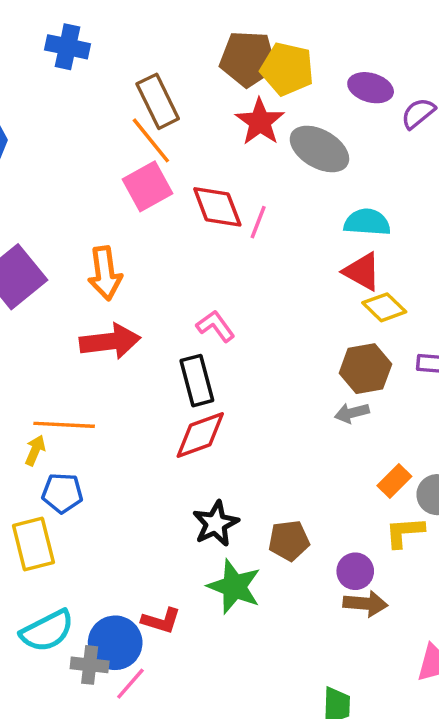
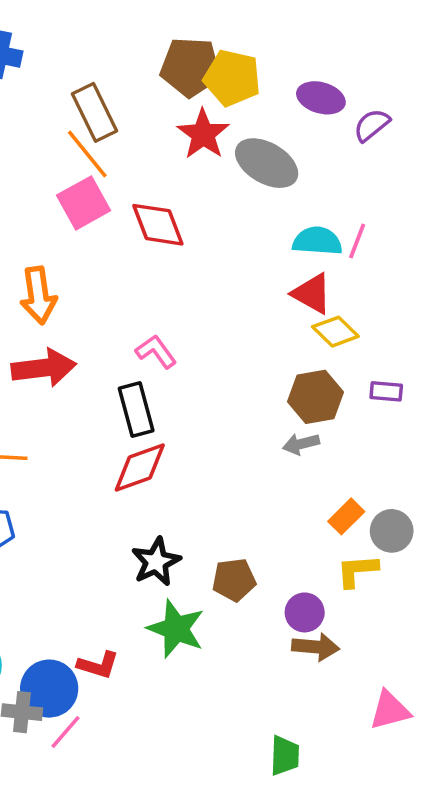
pink line: (258, 222) -> (357, 241), moved

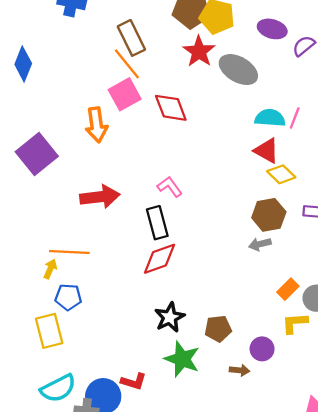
orange arrow: (38, 295) -> (96, 125), moved
brown arrow: (316, 647) -> (240, 370), moved, size x0.7

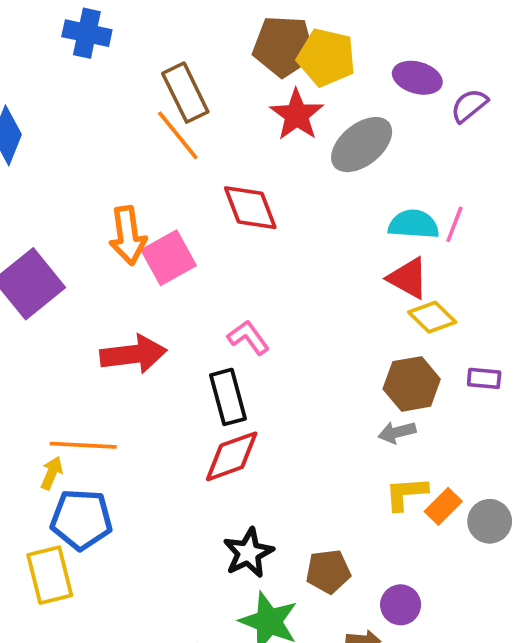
gray ellipse: (238, 70) -> (362, 145), turned -69
pink square: (125, 94) -> (169, 258), moved
blue pentagon: (68, 297) -> (81, 519), size x1.4
yellow L-shape: (295, 323) -> (406, 493), moved

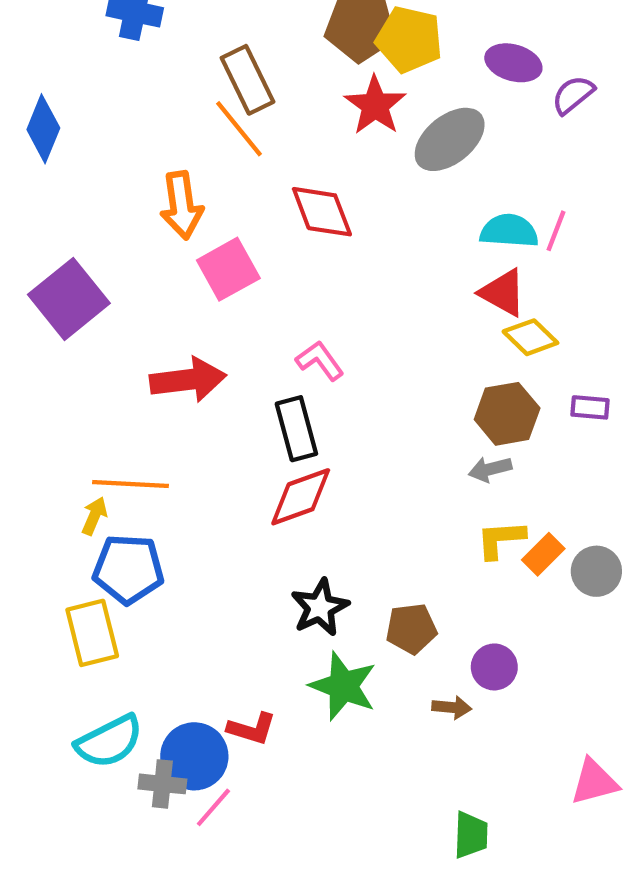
orange arrow: (128, 235) -> (182, 205), moved

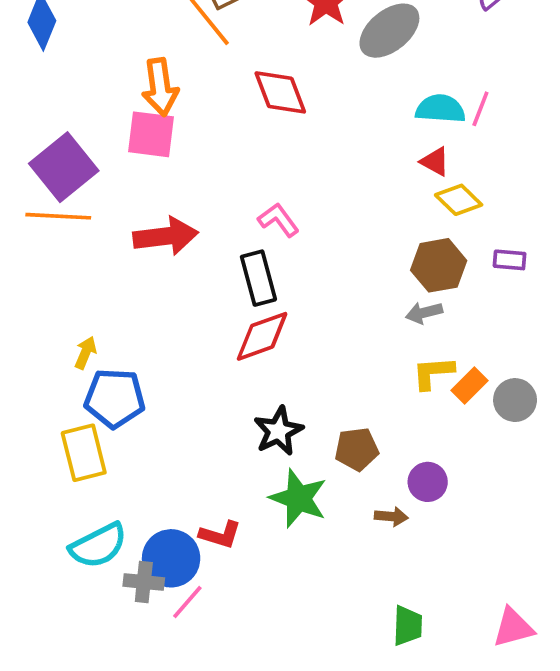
pink square: (228, 269) -> (151, 134), moved, turned 36
red triangle: (503, 293) -> (435, 162), size x0.7
orange line: (131, 484) -> (58, 216), moved
pink triangle: (594, 782) -> (513, 627), moved

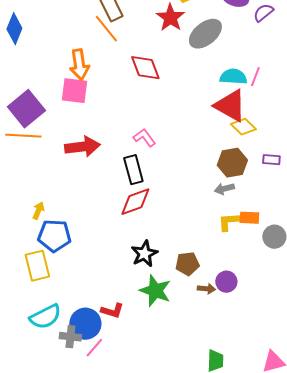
red triangle: (435, 162) -> (230, 106), size x2.0
orange rectangle: (470, 385) -> (249, 218), moved, turned 48
brown arrow: (391, 516) -> (206, 289), moved

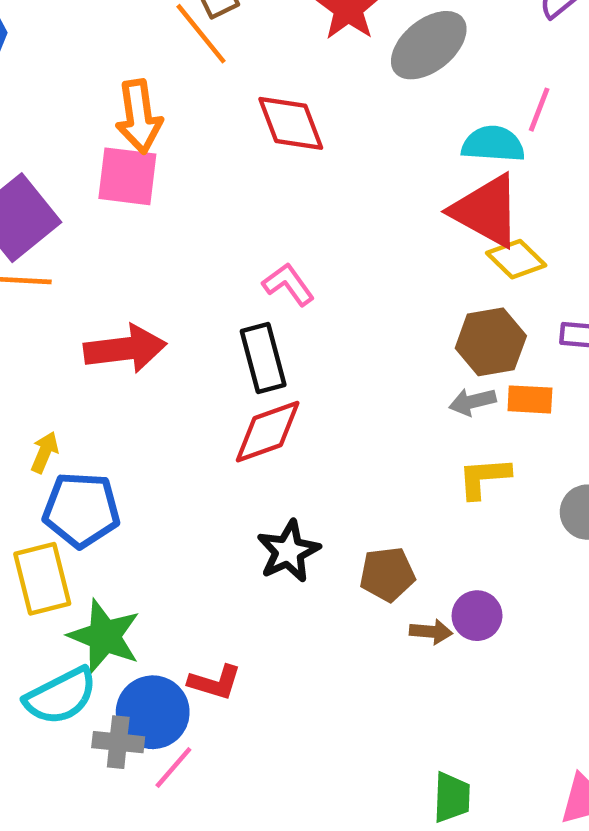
pink line: (255, 77) -> (539, 110), moved
red arrow: (82, 147) -> (125, 349), moved
orange rectangle: (249, 218) -> (530, 399), moved
green star: (155, 291) -> (104, 636), moved

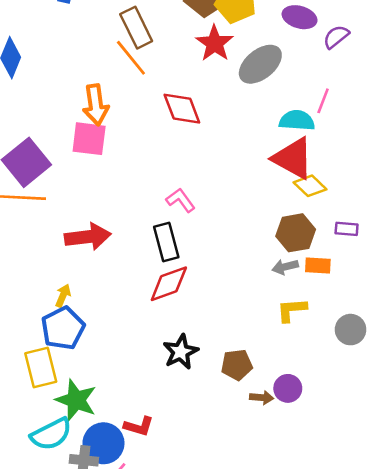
yellow arrow: (45, 452) -> (63, 296), moved
blue pentagon: (81, 510) -> (63, 328), turned -30

